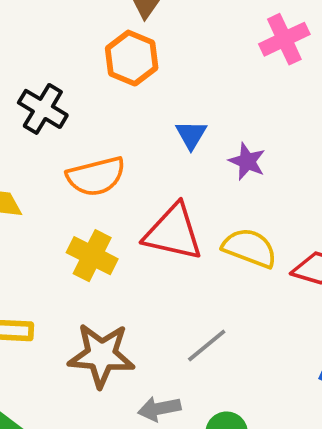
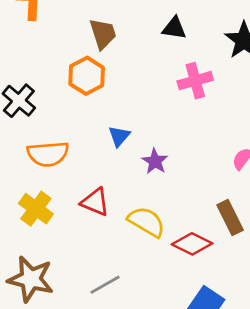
red triangle: (173, 232) -> (95, 202), size x0.7

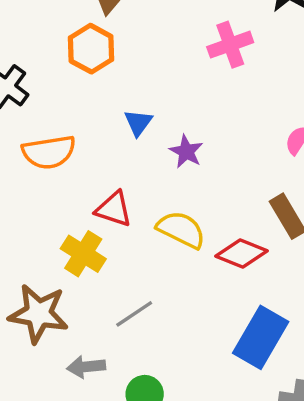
yellow cross: (36, 209) -> (83, 254), moved

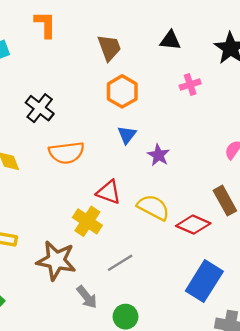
pink cross: (230, 45) -> (190, 85), size x0.7
orange hexagon: (91, 49) -> (122, 91), moved
gray arrow: (86, 367) -> (87, 297), turned -125

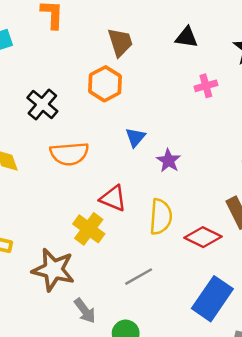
orange hexagon: (122, 91) -> (105, 84), moved
yellow semicircle: (153, 207) -> (161, 217), turned 64
gray line: (120, 263) -> (139, 277), moved

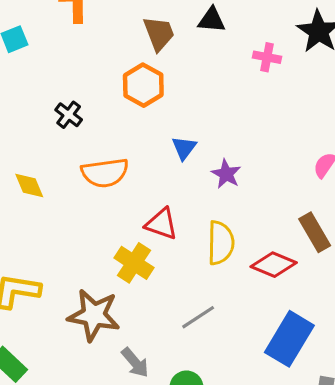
black triangle: (187, 37) -> (212, 20), moved
pink cross: (206, 86) -> (267, 57), moved, turned 30
black cross: (42, 104) -> (69, 115), size x0.7

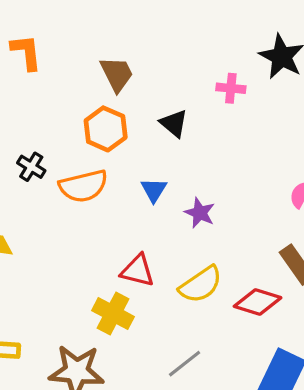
black triangle: (212, 20) -> (174, 123), moved, turned 40
orange semicircle: (105, 173) -> (83, 186), moved
yellow semicircle: (221, 243) -> (201, 285), turned 60

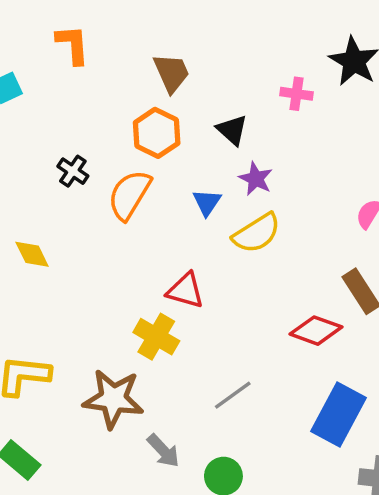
orange semicircle: (83, 186) -> (129, 195), turned 132
purple star: (200, 213) -> (256, 179), moved
yellow semicircle: (201, 285) -> (257, 233), moved

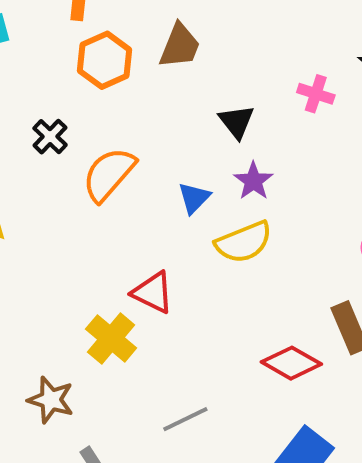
brown trapezoid: (171, 73) -> (180, 46), turned 36
orange hexagon: (157, 133) -> (105, 60), moved
brown star: (113, 399) -> (51, 400), size x0.7

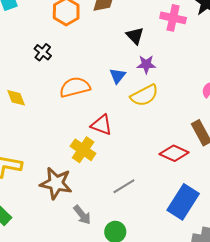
pink cross: (316, 94) -> (173, 18), size x1.4
orange semicircle: (109, 174) -> (75, 87), moved, turned 40
purple star: (253, 181) -> (146, 64), turned -30
brown star: (51, 400) -> (56, 183), size x1.4

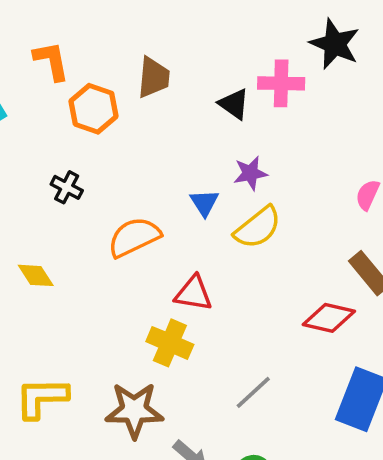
black triangle: (135, 36) -> (234, 104), moved

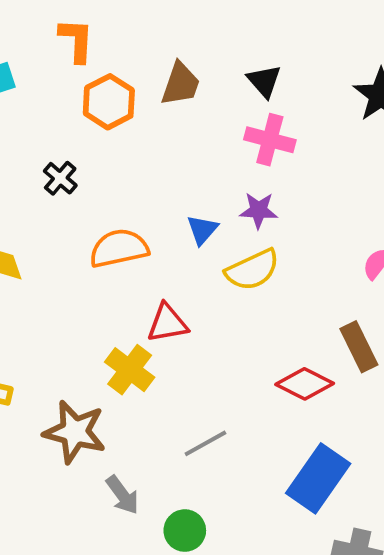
pink cross: (281, 83) -> (270, 140), moved
black triangle: (234, 104) -> (264, 81), moved
red triangle: (193, 293) -> (167, 323), turned -33

